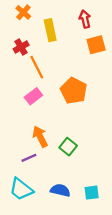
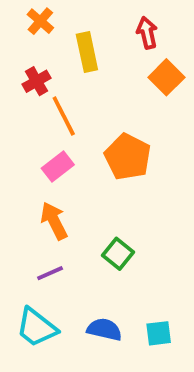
orange square: (96, 45) -> (166, 77), turned -30
orange arrow: (40, 137) -> (54, 221), moved

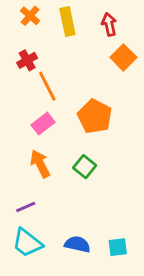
yellow rectangle: (87, 52) -> (67, 22), moved
green square: (118, 254) -> (85, 167), moved
purple line: (50, 273) -> (26, 207), moved

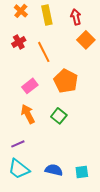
orange line: (47, 86) -> (44, 52), moved

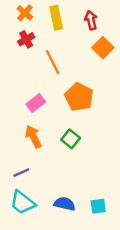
red cross: (19, 42) -> (26, 39), moved

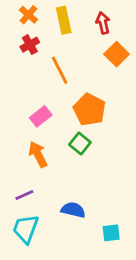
green square: (71, 139) -> (80, 143), moved
cyan trapezoid: (23, 203) -> (26, 229), turned 72
blue semicircle: (65, 204) -> (73, 210), moved

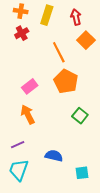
orange cross: (28, 15) -> (21, 11), turned -32
yellow rectangle: (64, 20) -> (47, 15), turned 30
orange line: (60, 70) -> (59, 52), moved
green square: (80, 143) -> (80, 116), moved

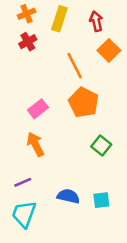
orange cross: (21, 11) -> (26, 14), turned -32
cyan square: (82, 173) -> (101, 200), moved

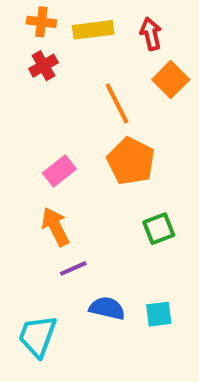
orange cross: (26, 14) -> (41, 22), turned 30
yellow rectangle: (59, 19) -> (93, 30), turned 65
green square: (101, 146) -> (159, 229), turned 30
purple line: (23, 182) -> (73, 268), moved

